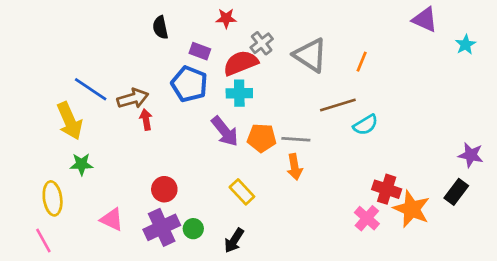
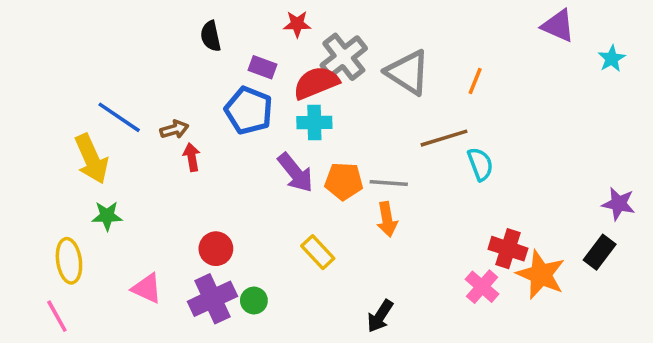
gray cross: (262, 43) -> (344, 57), size x1.5
brown arrow: (133, 98) -> (174, 129), size x0.7
cyan semicircle: (366, 125) -> (480, 164), turned -80
black arrow: (234, 241) -> (380, 316), moved

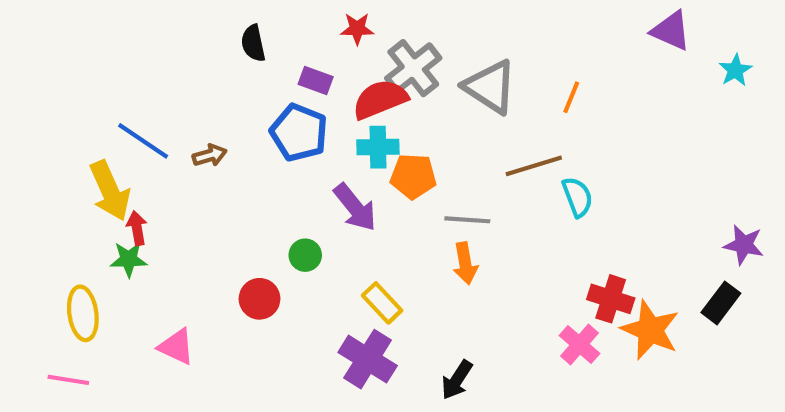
red arrow: (192, 157) -> (137, 228), moved
orange pentagon: (344, 181) -> (413, 176), moved
purple cross: (212, 299) -> (368, 359), moved, turned -33
green circle: (254, 301) -> (305, 255), moved
pink line: (57, 316) -> (68, 380), turned -52

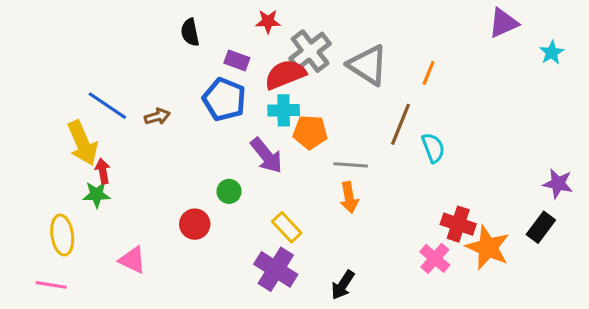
purple triangle: (671, 31) -> (503, 23), turned -48
brown line: (534, 166) -> (401, 124), turned -51

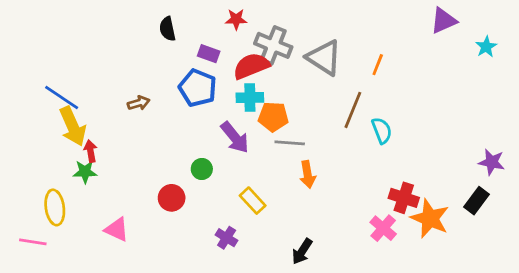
gray cross: (310, 51) -> (273, 45), turned -30
blue line: (107, 106) -> (62, 98), moved
gray line: (351, 165) -> (290, 143), moved
purple cross: (276, 269) -> (227, 238), moved, size x0.6
pink line: (51, 285) -> (33, 242), moved

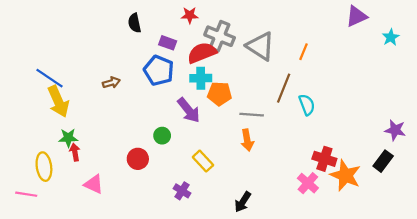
gray line: (290, 143) -> (252, 115), moved
red arrow: (91, 151) -> (75, 152), moved

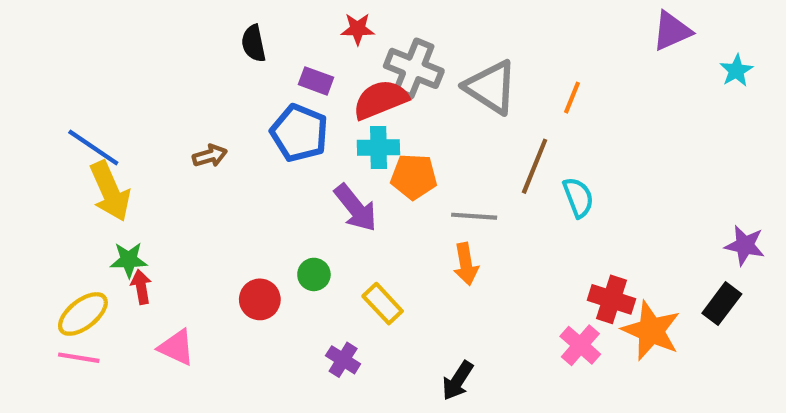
green circle: (162, 136) -> (314, 274), moved
yellow ellipse: (44, 167) -> (83, 314), turned 60
pink line: (26, 194) -> (79, 358), moved

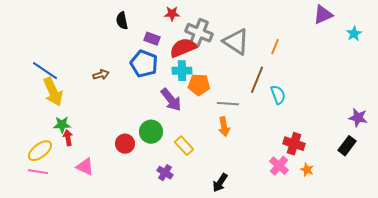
green circle: (314, 274) -> (151, 132), size x1.5
orange star: (651, 331) -> (307, 170), moved, size x0.5

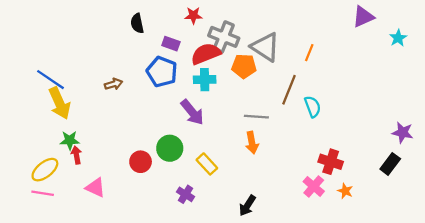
orange pentagon: (199, 85) -> (244, 66), moved

